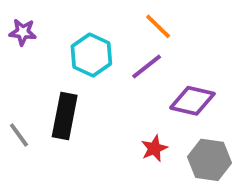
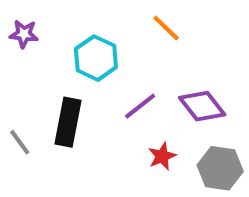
purple line: (147, 66) -> (140, 106), moved
purple diamond: (192, 101) -> (202, 106), turned 39

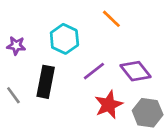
purple star: (24, 34) -> (16, 46), moved
red star: (162, 156) -> (109, 105), size x1.5

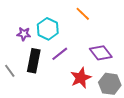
purple star: (16, 46) -> (24, 34), moved
purple line: (94, 71) -> (60, 54), moved

